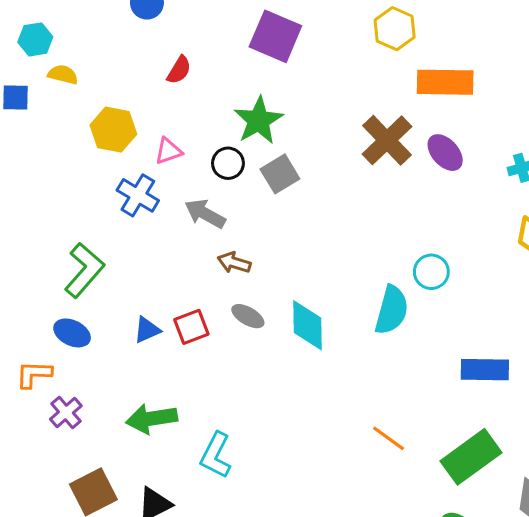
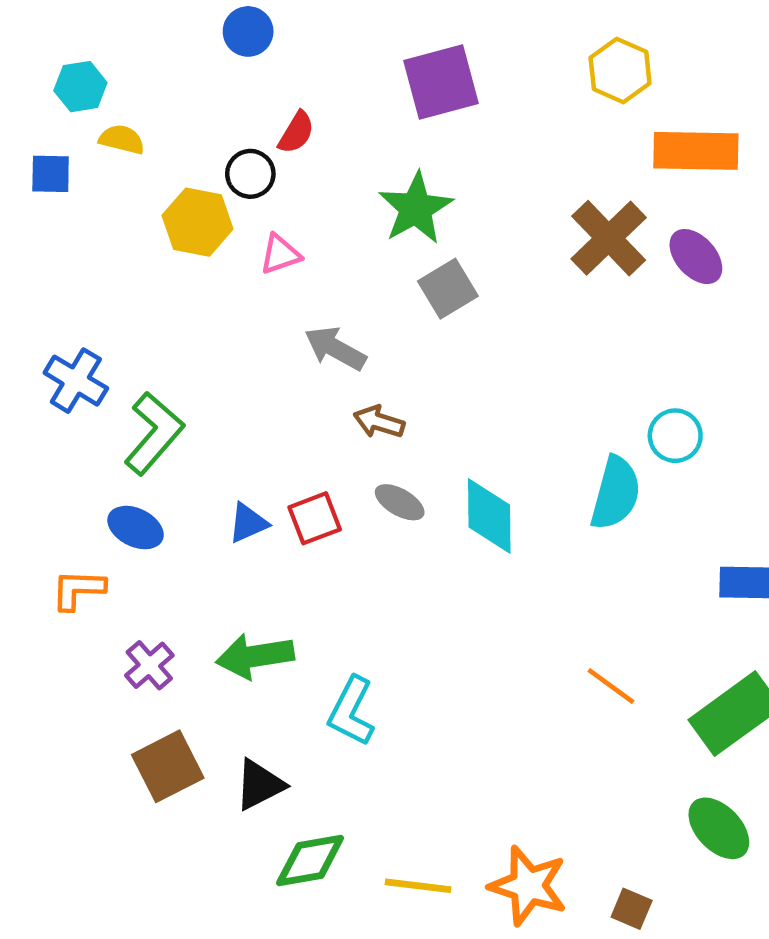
purple square: (275, 36) -> (441, 82), turned -38
black circle: (228, 163) -> (250, 174), moved
blue cross: (138, 195) -> (76, 381), moved
purple cross: (66, 412) -> (149, 665), moved

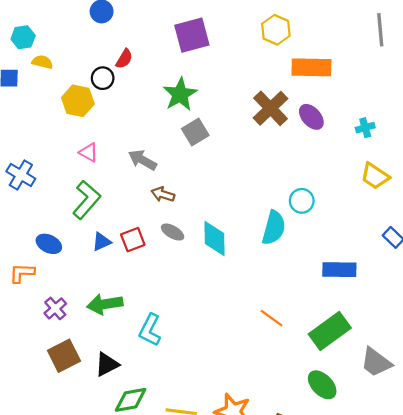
pink triangle: (280, 254) -> (89, 152), moved, turned 48
green L-shape: (154, 433) -> (86, 200), moved

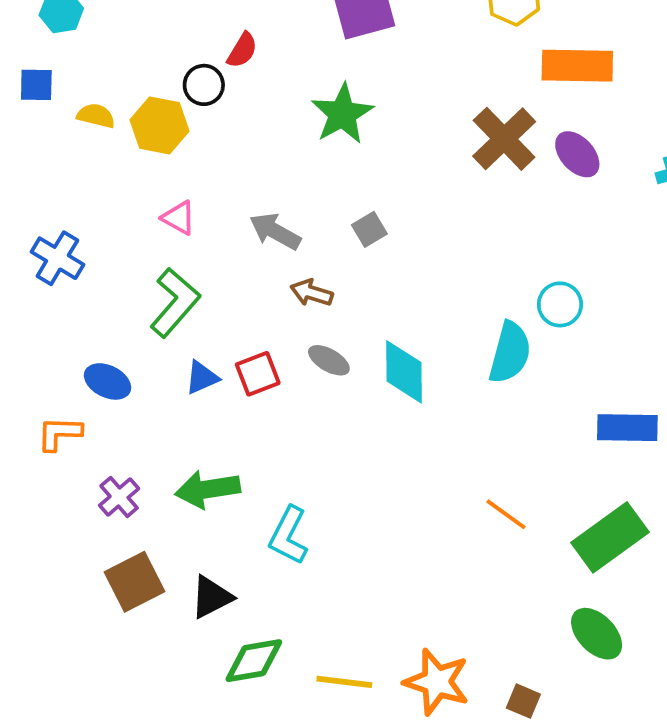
yellow semicircle: (42, 62) -> (96, 116), moved
gray square: (195, 132) -> (369, 229), moved, size x0.7

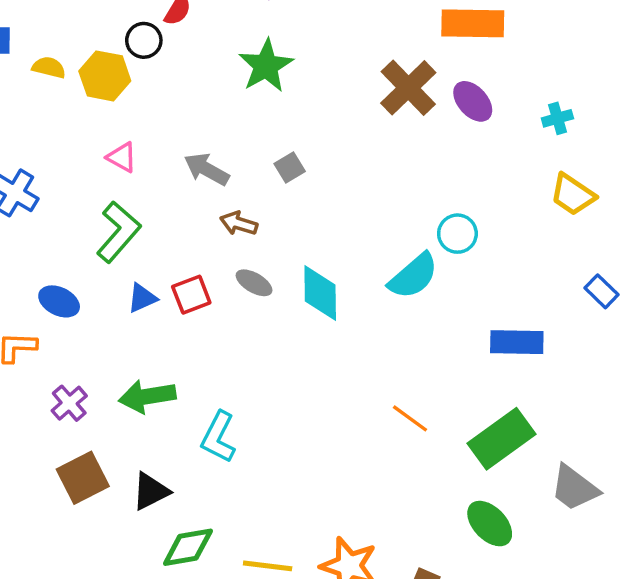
cyan semicircle: (510, 353) -> (413, 276), turned 34

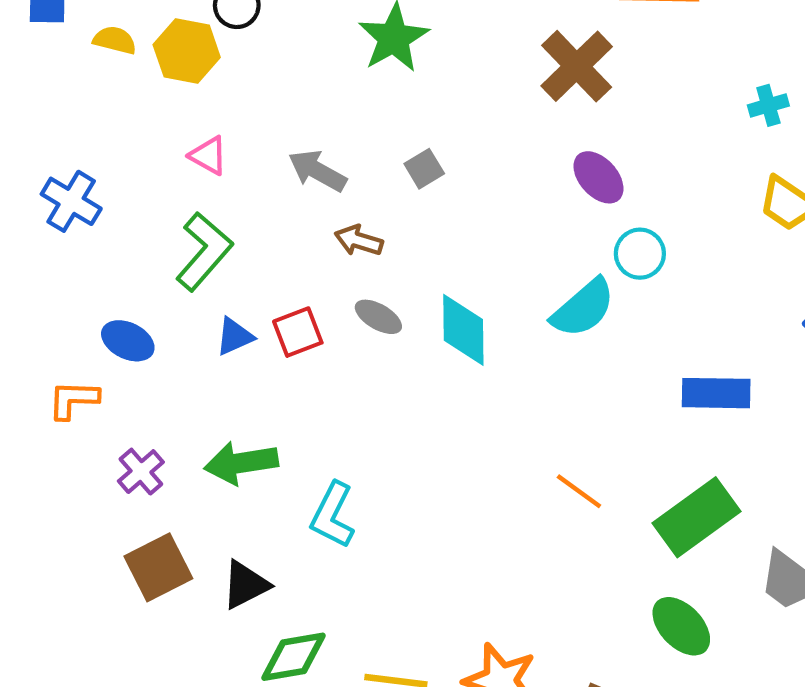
purple ellipse: (473, 101) -> (598, 177), moved

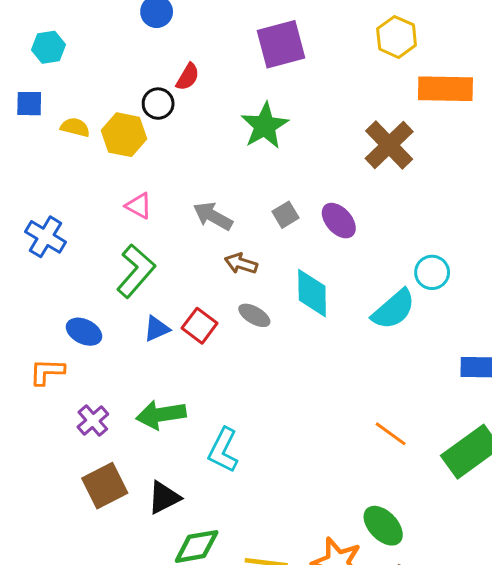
purple ellipse: (598, 177) -> (339, 221), moved
cyan diamond: (463, 330) -> (312, 293), moved
red square: (298, 332) -> (200, 326), turned -32
green ellipse: (681, 626) -> (383, 526), moved

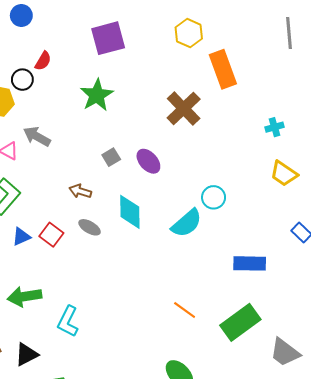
orange rectangle: (445, 89) -> (223, 69), turned 69
gray arrow: (213, 216) -> (37, 136), moved

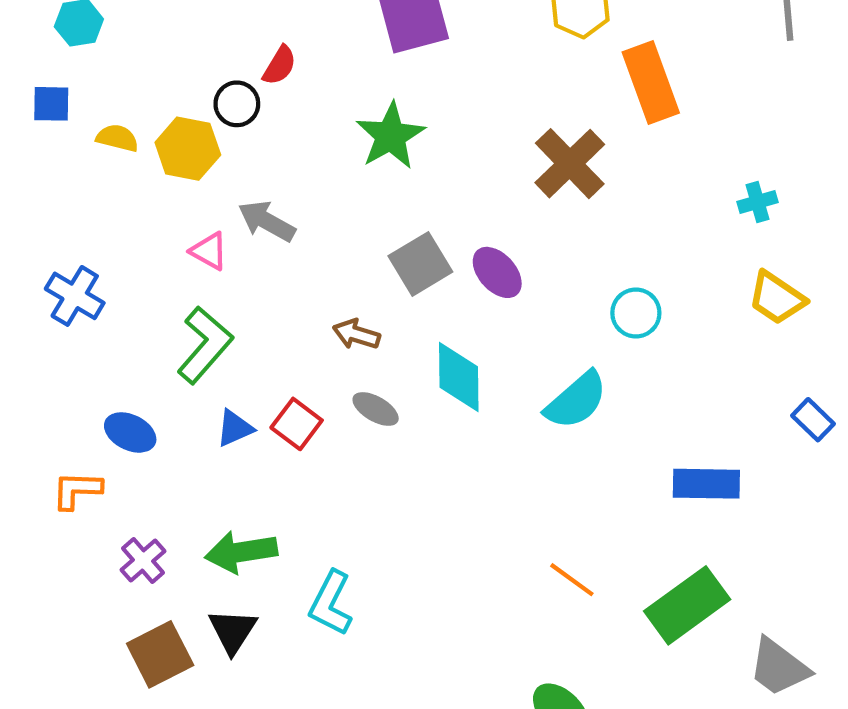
gray square: (111, 157) -> (420, 264), size x1.6
cyan circle: (214, 197) -> (636, 313), moved
black triangle: (27, 354) -> (233, 631), moved, turned -30

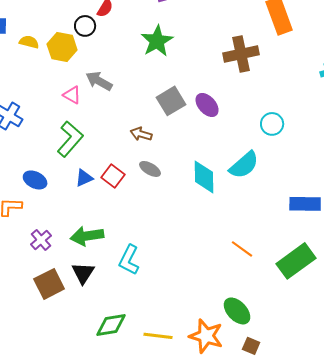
brown cross: (570, 164) -> (241, 54), turned 32
cyan diamond: (459, 377) -> (204, 177), moved

